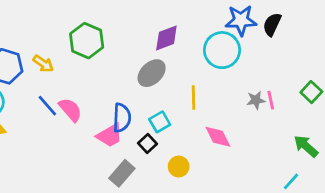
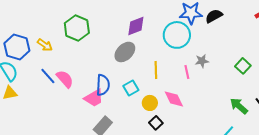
black semicircle: (272, 24) -> (214, 16), turned 36
gray star: (256, 100) -> (202, 61), moved
pink line: (271, 100) -> (187, 72), moved
black square: (148, 144) -> (156, 123), moved
yellow circle: (179, 167) -> (150, 103), moved

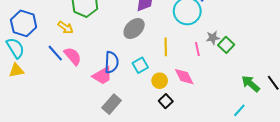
yellow arrow: (45, 45) -> (65, 27), moved
green square: (243, 66) -> (226, 45), moved

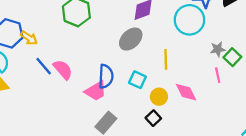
yellow arrow: (65, 27) -> (29, 38), moved
pink line: (197, 49) -> (218, 75), moved
cyan square: (140, 65) -> (137, 80), turned -35
black square: (166, 101) -> (153, 118), moved

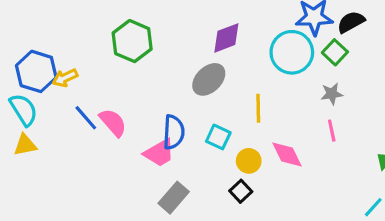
yellow arrow: (29, 38) -> (65, 78), turned 120
green square: (232, 57) -> (335, 52), moved

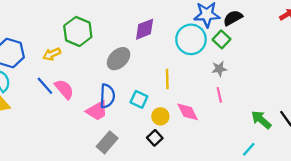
yellow arrow: (65, 78) -> (52, 54), moved
gray ellipse: (209, 79) -> (119, 59), moved

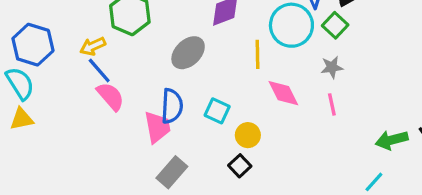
yellow line: (167, 79) -> (258, 54), moved
blue line: (45, 86) -> (99, 70), moved
pink trapezoid: (97, 111) -> (157, 127), turned -70
pink diamond: (188, 112) -> (283, 93), moved
green arrow: (261, 120) -> (392, 140), turned -55

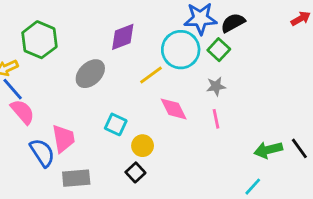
yellow line: (258, 54) -> (151, 75), turned 55
blue semicircle: (172, 106) -> (42, 153), moved, turned -36
gray rectangle: (172, 172) -> (76, 178), turned 44

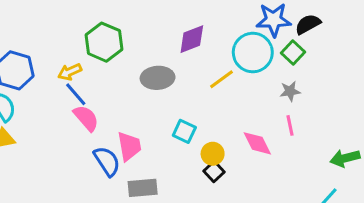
gray ellipse: (90, 74) -> (158, 78), turned 40
pink diamond: (174, 109) -> (257, 143), moved
black square: (135, 172) -> (214, 172), moved

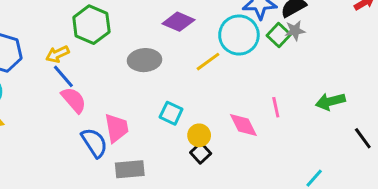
purple diamond: (192, 39) -> (178, 22), turned 44
gray star: (290, 91) -> (295, 31), moved
green arrow: (345, 158) -> (330, 101), moved

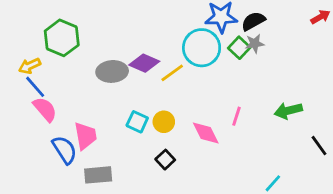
purple diamond: (178, 22) -> (144, 63), moved
pink line: (276, 107) -> (237, 116), turned 30
yellow circle: (199, 135) -> (164, 122), moved

